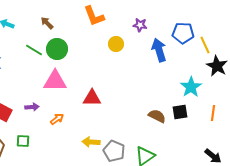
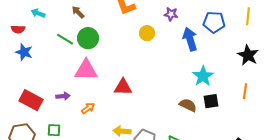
yellow line: (205, 45) -> (248, 16), moved, turned 30
cyan star: (191, 87) -> (203, 76), moved
orange line: (213, 113) -> (245, 91), moved

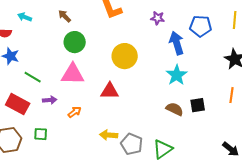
yellow circle: (147, 33) -> (125, 56), moved, size x1.6
green line: (65, 39) -> (33, 77), moved
cyan star: (203, 76) -> (177, 75), moved

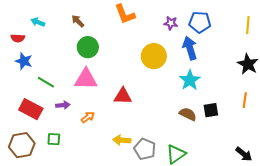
blue pentagon: (201, 26) -> (200, 22), moved
yellow circle: (125, 56) -> (154, 56), moved

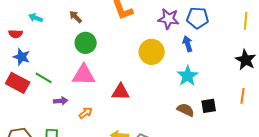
purple star: (171, 23) -> (169, 19), size x1.5
blue arrow: (190, 48) -> (188, 44), size x0.7
red rectangle: (31, 109) -> (18, 83), moved

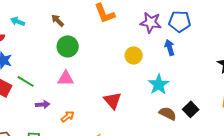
yellow circle: (152, 52) -> (134, 55), size x0.7
pink triangle: (84, 75) -> (66, 78), size x0.7
cyan star: (188, 76) -> (159, 84), moved
red triangle: (121, 92) -> (113, 100), moved, turned 48
black square: (209, 106) -> (191, 109), turned -35

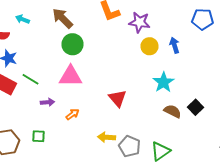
brown arrow: (58, 20) -> (62, 18), size x1.6
blue pentagon: (180, 21) -> (202, 19), moved
purple star: (151, 22) -> (140, 22), moved
yellow circle: (134, 55) -> (150, 46), moved
pink triangle: (66, 78) -> (70, 76), size x1.4

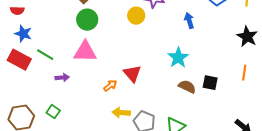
yellow circle: (150, 46) -> (136, 16), moved
black square: (196, 107) -> (210, 83), turned -35
orange arrow: (72, 114) -> (110, 86), moved
green square: (38, 136) -> (53, 112), turned 32

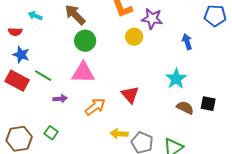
orange arrow: (110, 86) -> (95, 107), moved, size x1.5

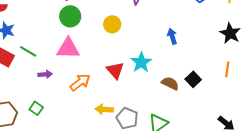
yellow circle: (134, 37) -> (112, 24), moved
blue arrow: (187, 42) -> (172, 36), moved
cyan star: (176, 79) -> (141, 62), moved
black square: (208, 104) -> (193, 79), turned 35

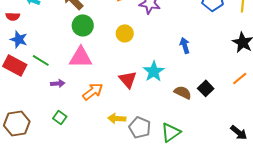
orange line: (227, 69) -> (240, 78), turned 42
green square: (36, 108) -> (60, 117), moved

